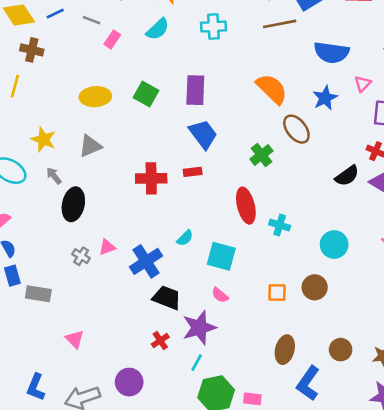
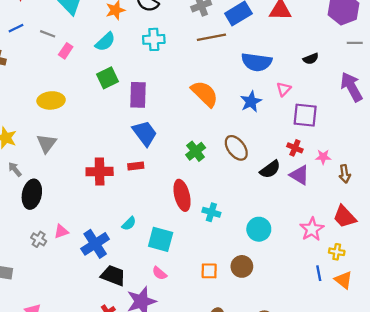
green square: (146, 94) -> (108, 78), moved, turned 35
brown ellipse: (296, 129) -> (236, 148), moved
gray triangle: (90, 146) -> (47, 143), turned -30

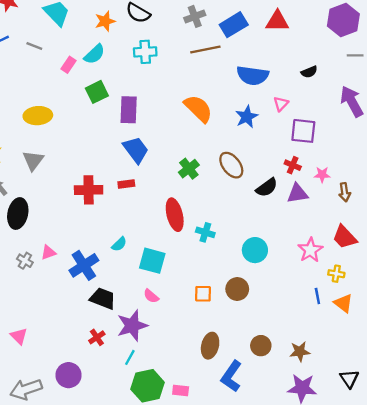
pink rectangle: (66, 51) -> (69, 65), moved
purple triangle: (299, 175) -> (297, 193), turned -40

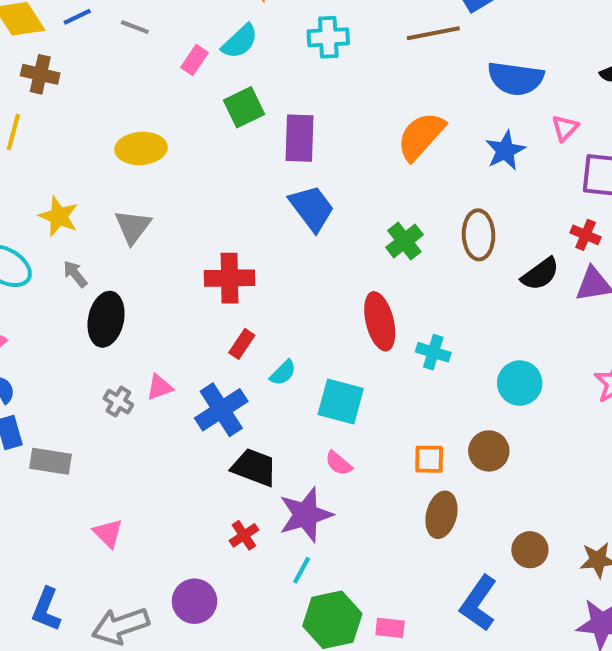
orange semicircle: (198, 108) -> (421, 136), turned -92
brown ellipse: (231, 165) -> (479, 235), turned 36
red rectangle: (126, 184) -> (242, 344), moved, turned -49
brown ellipse: (210, 346) -> (441, 515), moved

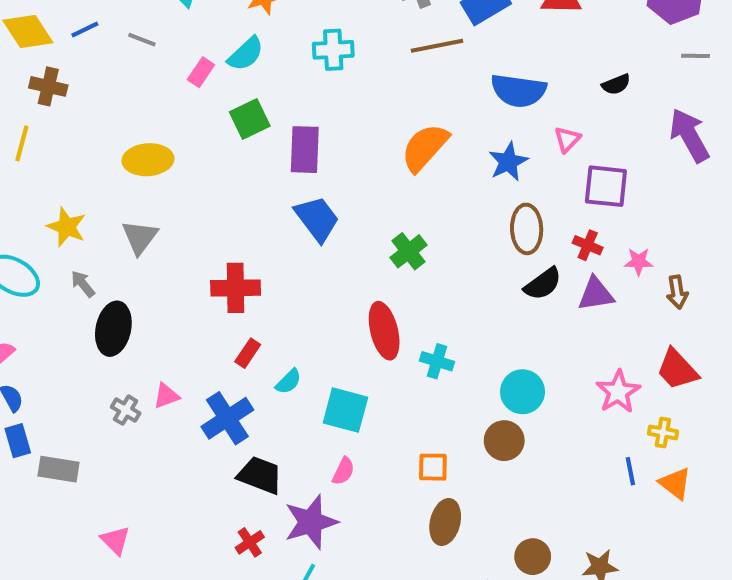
brown ellipse: (479, 235) -> (527, 229), moved
brown circle: (489, 451) -> (504, 441), moved
pink semicircle: (339, 463) -> (343, 471), turned -104

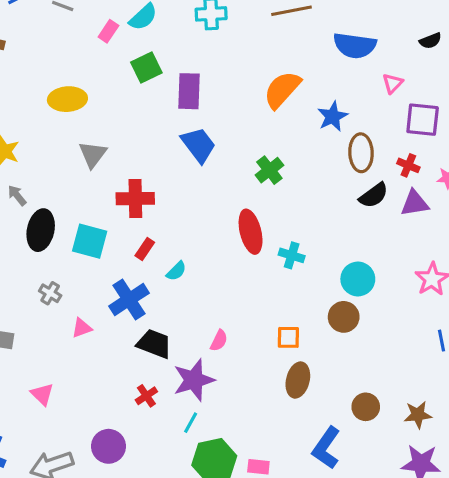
blue star: (508, 162) -> (333, 116), moved
gray triangle: (140, 237) -> (93, 154), moved
pink triangle: (166, 396) -> (82, 328), moved
cyan square: (345, 410) -> (90, 241), moved

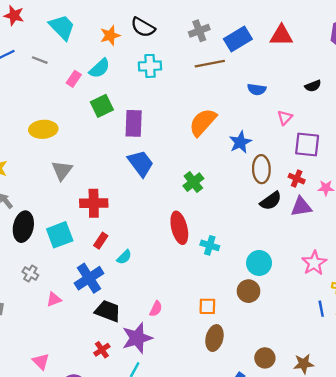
blue semicircle: (355, 45) -> (257, 89), size x0.6
cyan square: (90, 241) -> (60, 235), turned -36
pink triangle: (42, 394) -> (41, 361), moved

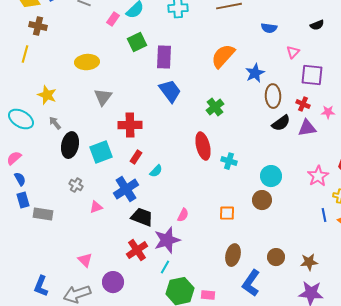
brown ellipse: (214, 338) -> (233, 255), moved
red cross: (102, 350) -> (137, 250), size x1.5

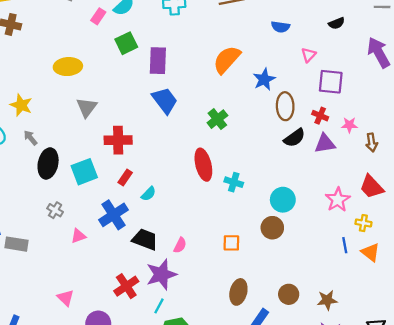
black trapezoid: (142, 217) -> (145, 239), moved

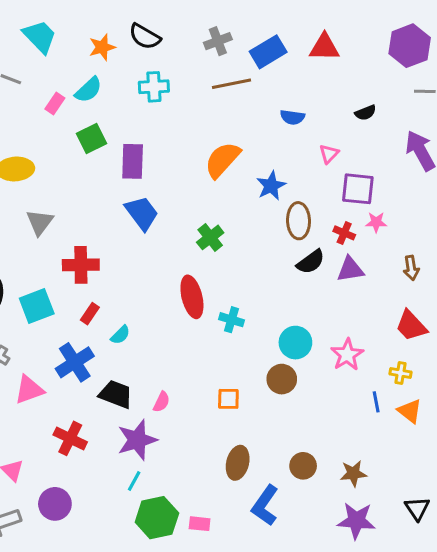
pink star: (349, 125) -> (376, 222), moved
pink star: (338, 200) -> (347, 355), moved
pink triangle: (78, 236) -> (29, 390), size x1.5
red cross: (126, 286) -> (70, 438), moved, turned -30

